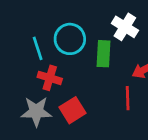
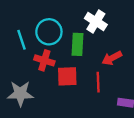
red cross: (50, 78) -> (44, 60), moved
red square: (73, 110) -> (67, 76), moved, turned 30

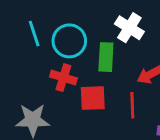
cyan line: (21, 40) -> (34, 34), moved

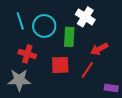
red cross: (63, 78) -> (27, 54), moved
red line: (132, 105) -> (87, 70), turned 36

